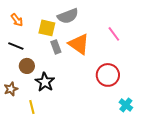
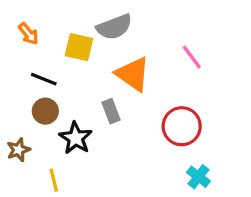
black line: (16, 46) -> (44, 79), moved
gray rectangle: (56, 47) -> (111, 111), moved
cyan cross: (126, 105) -> (198, 177), moved

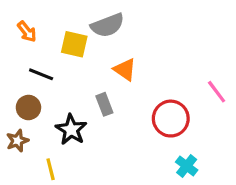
pink line: (192, 57) -> (217, 92), moved
orange triangle: (133, 74) -> (125, 70), size x0.7
brown circle: (45, 111) -> (28, 107), moved

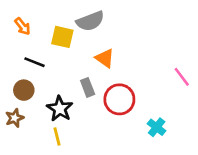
red circle: (171, 119) -> (119, 99), moved
cyan cross: (187, 166) -> (157, 127), moved
yellow line: (51, 169) -> (57, 137), moved

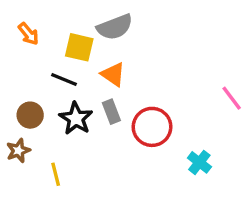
orange triangle: (105, 58) -> (113, 74), moved
black line: (34, 62) -> (64, 80), moved
black star: (60, 109) -> (76, 118), moved
yellow line: (57, 137) -> (56, 174), moved

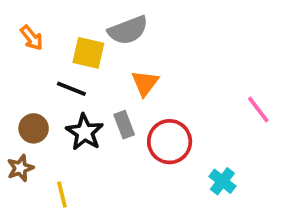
orange triangle: (113, 74) -> (145, 83), moved, turned 32

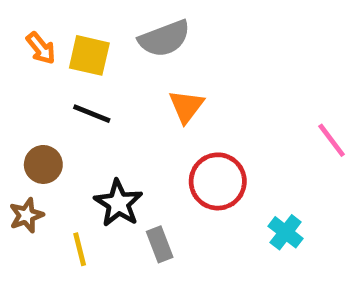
yellow square: (88, 53) -> (89, 55), moved
gray rectangle: (124, 125) -> (160, 244), moved
black star: (85, 132) -> (118, 203), moved

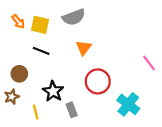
cyan cross: (286, 232) -> (128, 104), size x1.5

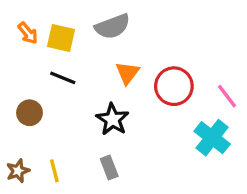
red circle: (98, 81) -> (174, 86), moved
black star: (53, 91) -> (112, 119), moved
brown star: (12, 97) -> (18, 171), moved
cyan cross: (128, 104) -> (212, 138), moved

